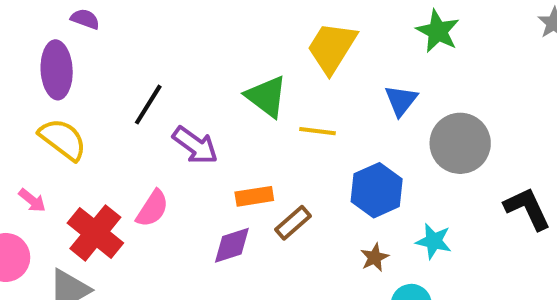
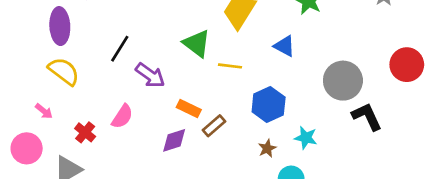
blue triangle: (401, 100) -> (284, 46), turned -40
gray circle: (460, 143) -> (343, 81), moved
orange rectangle: (254, 196) -> (189, 108), turned 35
red cross: (95, 233) -> (85, 132), size x0.6

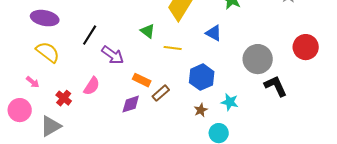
purple ellipse: (60, 26) -> (45, 18), turned -76
green triangle: (197, 43) -> (148, 31), size x0.7

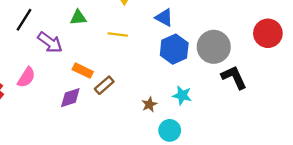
green triangle: (148, 31) -> (78, 17), moved, turned -42
blue hexagon: (202, 77) -> (174, 49), moved

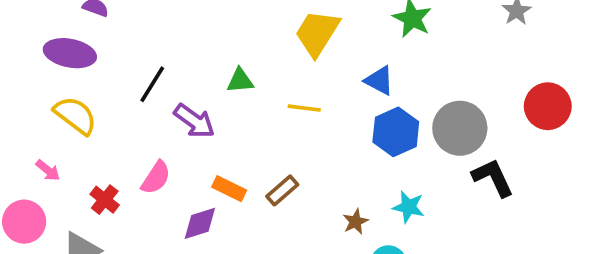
orange rectangle: (83, 71) -> (229, 189), moved
purple diamond: (70, 98) -> (200, 223), moved

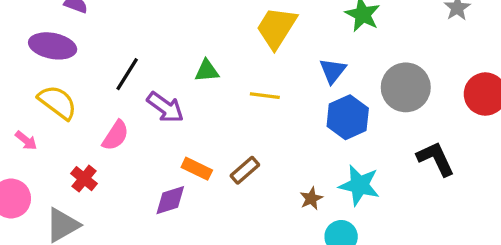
blue triangle: (379, 81) -> (333, 71), turned 40
gray circle: (460, 128) -> (406, 87), moved
pink arrow: (48, 170) -> (26, 140), moved
pink semicircle: (156, 178) -> (116, 135), moved
cyan star: (409, 207) -> (359, 185), size x1.4

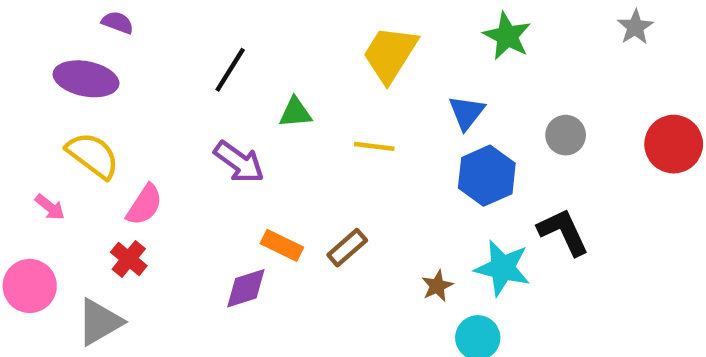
black line: (127, 74) -> (230, 70), moved
gray circle: (406, 87) -> (566, 135), size x0.6
pink semicircle: (116, 135) -> (145, 205), moved
black L-shape: (436, 159) -> (563, 232), moved

